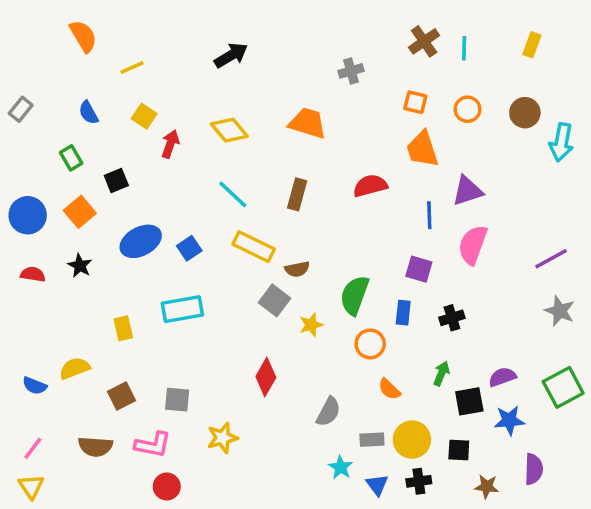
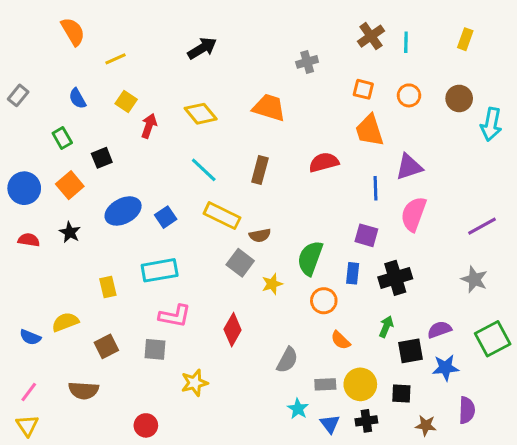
gray star: (560, 311) -> (474, 279), moved
black cross: (452, 318) -> (395, 278), size x1.5
pink L-shape: (153, 445) -> (175, 316), moved

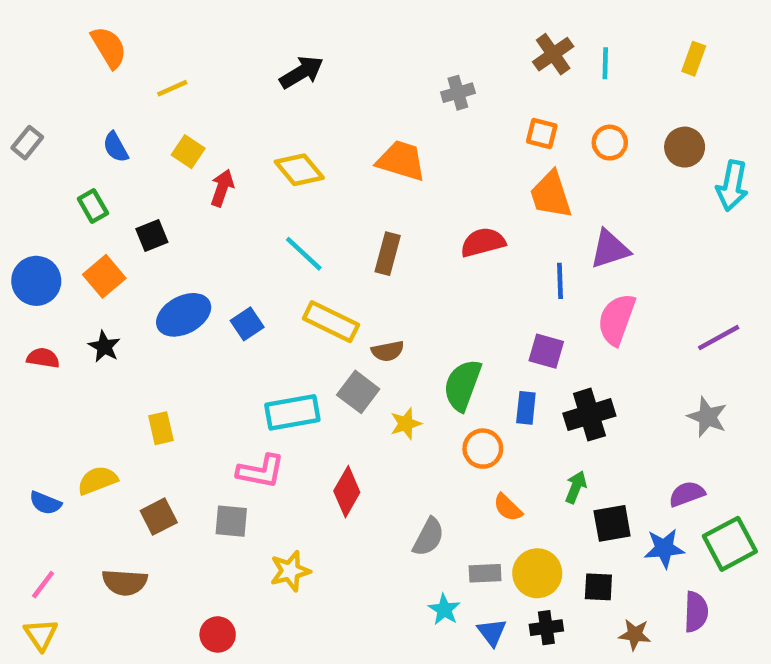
cyan rectangle: (160, 270) -> (292, 412), moved
purple semicircle: (439, 330) -> (687, 494), moved
green square: (493, 339) -> (730, 544), moved

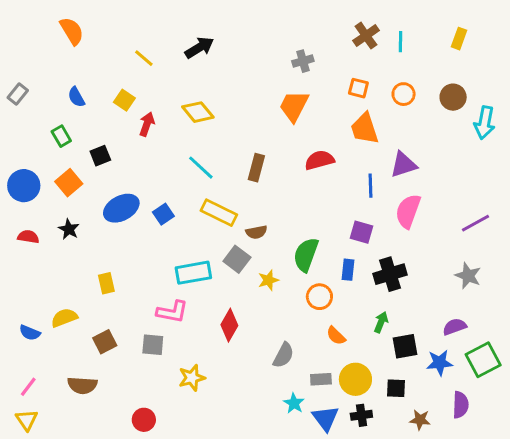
yellow line: (172, 88) -> (144, 58), moved, turned 65
orange trapezoid: (401, 161) -> (294, 106), moved, turned -80
blue triangle: (492, 632) -> (325, 418), size x1.4

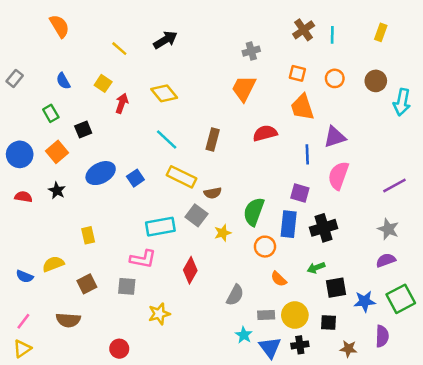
blue rectangle: (348, 270) -> (289, 224), size x1.5
green arrow: (381, 322) -> (316, 268), turned -133
purple semicircle: (455, 327) -> (386, 260), moved
yellow triangle: (27, 420) -> (22, 349), turned 30

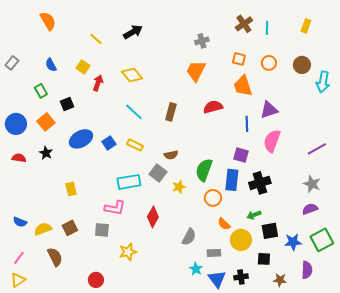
yellow rectangle: (182, 177) -> (135, 145), moved, size x0.7
yellow semicircle: (53, 264) -> (43, 229), moved
yellow circle: (295, 315) -> (241, 240), moved
brown semicircle: (68, 320) -> (55, 257), turned -120

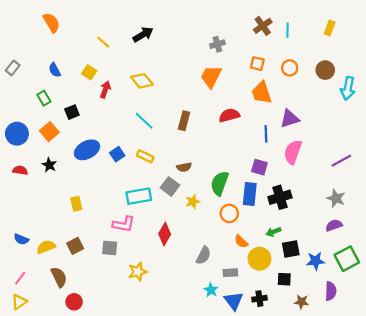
red circle: (96, 280) -> (74, 302), moved

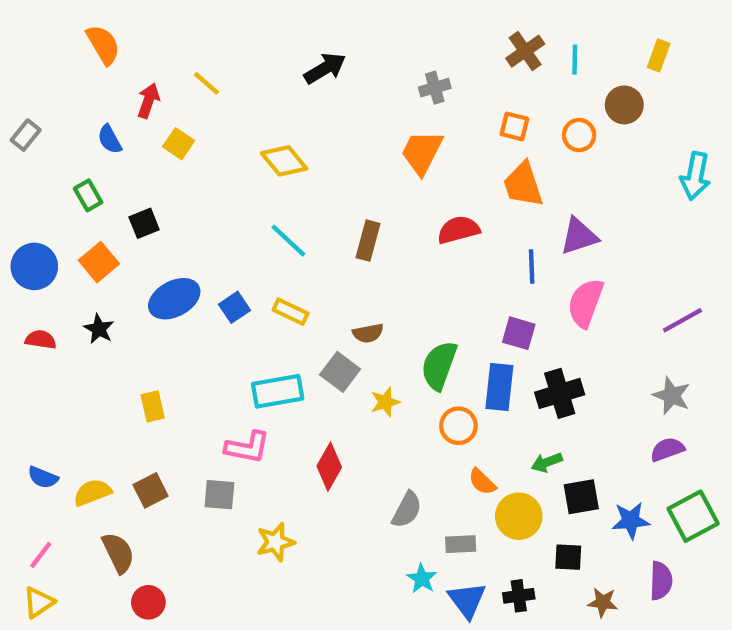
black arrow: (143, 34) -> (325, 68), moved
brown circle: (325, 70) -> (624, 105), moved
red arrow: (105, 89) -> (148, 101), moved

